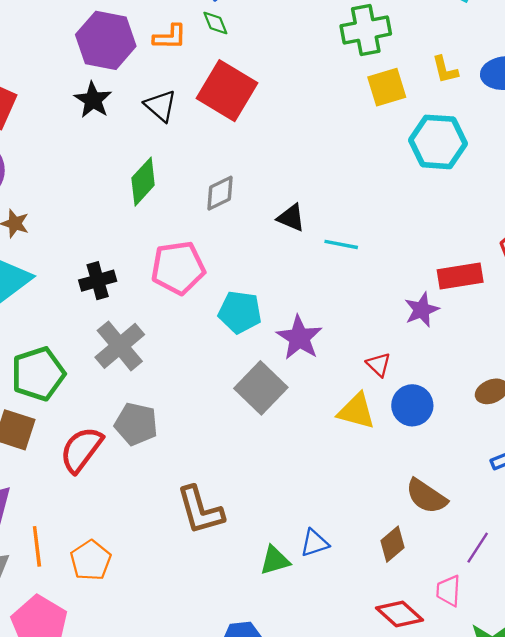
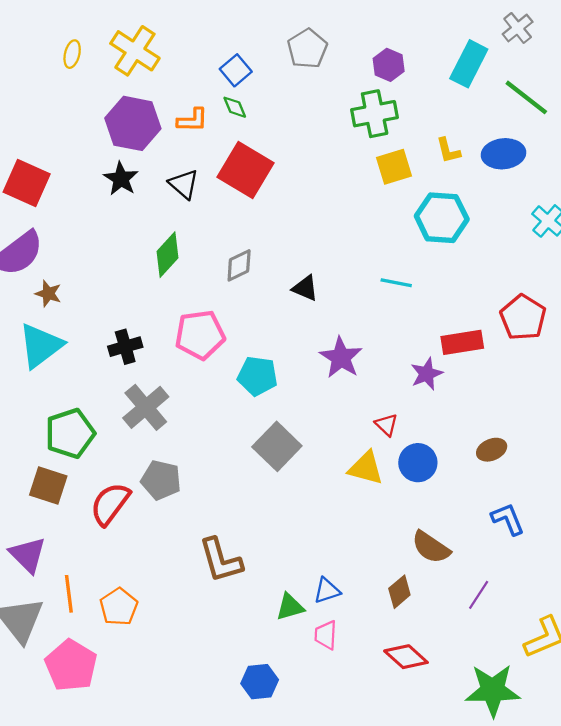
cyan line: (341, 244) -> (396, 283), moved
purple star: (299, 338) -> (341, 358), moved
pink trapezoid: (448, 591) -> (326, 635), moved

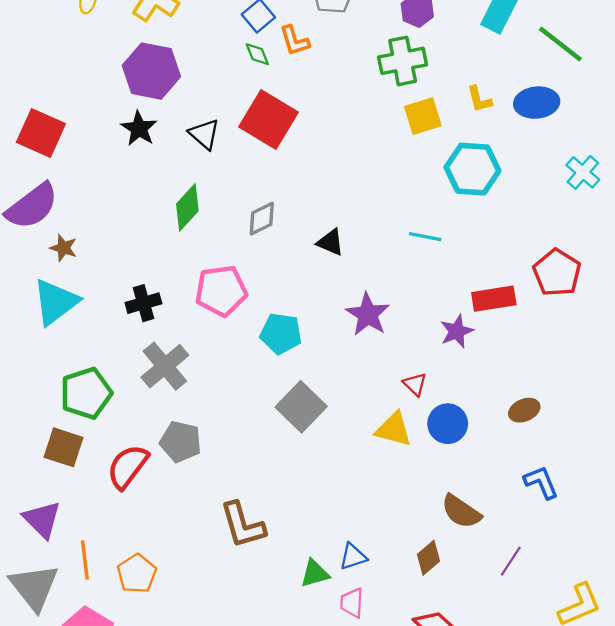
orange L-shape: (192, 120) -> (294, 41), moved, turned 72

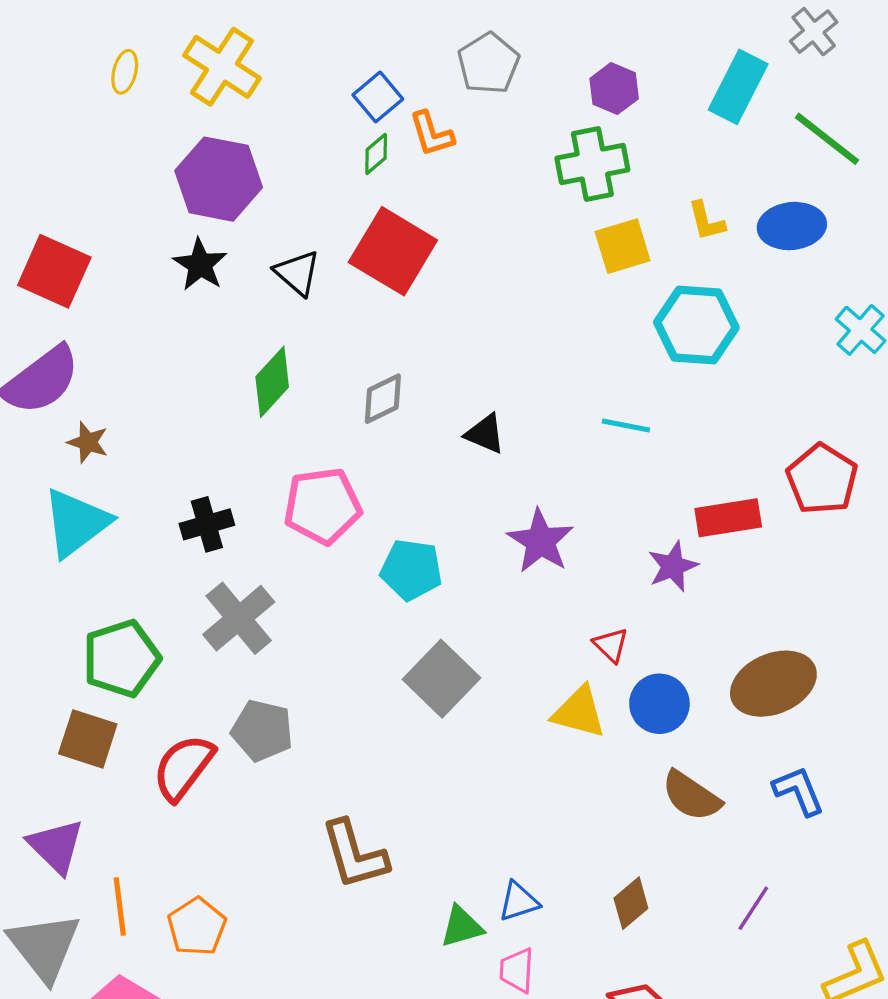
green diamond: (257, 54) -> (376, 154), turned 72
brown ellipse: (524, 410) -> (773, 684), size x1.8
brown semicircle: (461, 512) -> (691, 796), moved

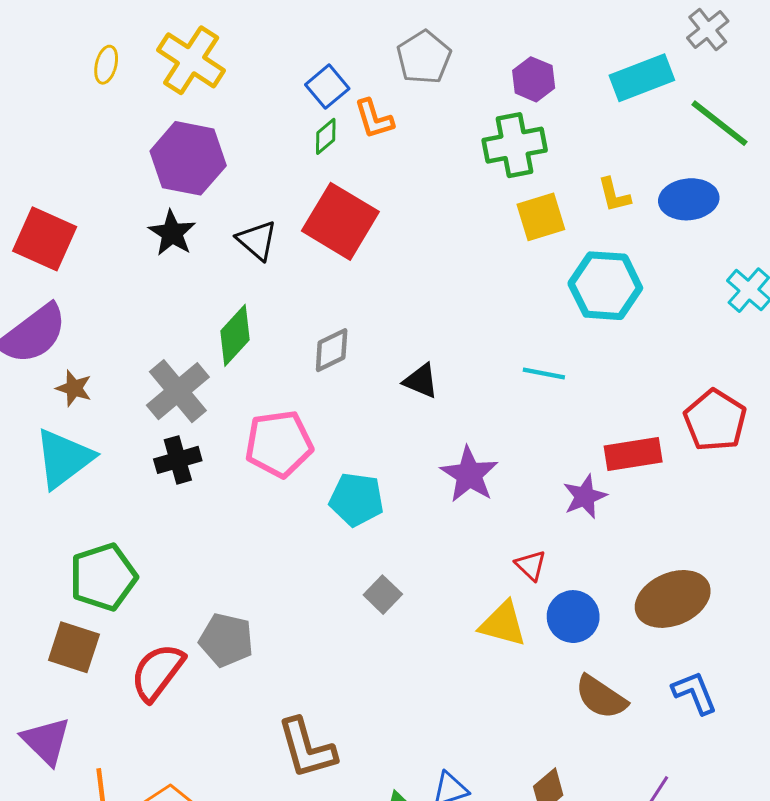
cyan rectangle: (738, 87) -> (642, 78), turned 42
gray cross: (239, 618) -> (178, 391), moved
gray square: (442, 679) -> (383, 595), size x0.6

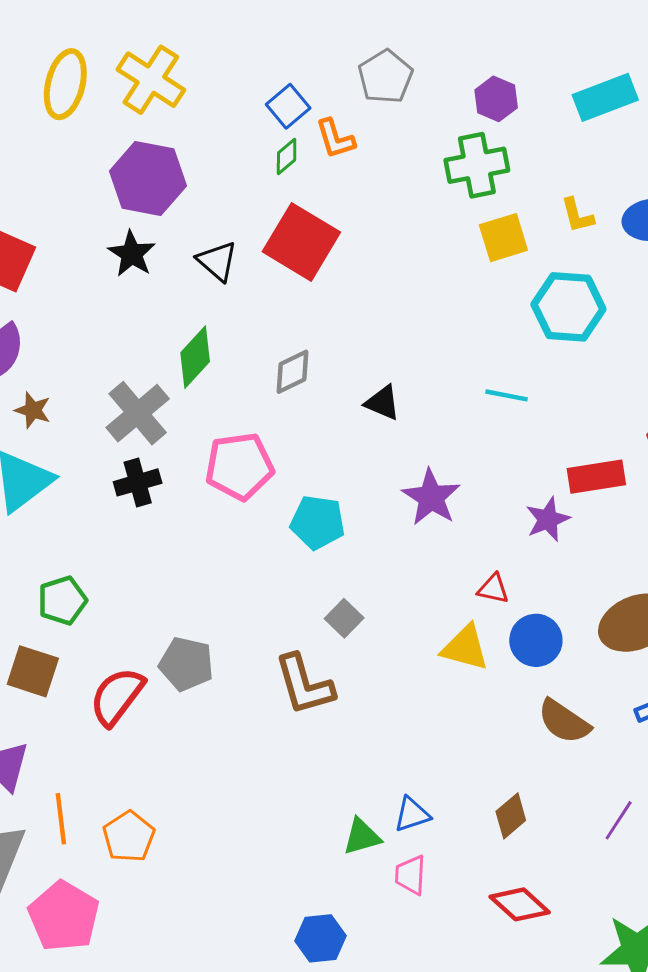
yellow ellipse: (106, 65) -> (65, 84), size x1.8
red triangle: (531, 565) -> (493, 589), turned -32
green pentagon: (103, 577) -> (62, 600), size x0.7
brown L-shape: (307, 748) -> (304, 685), moved

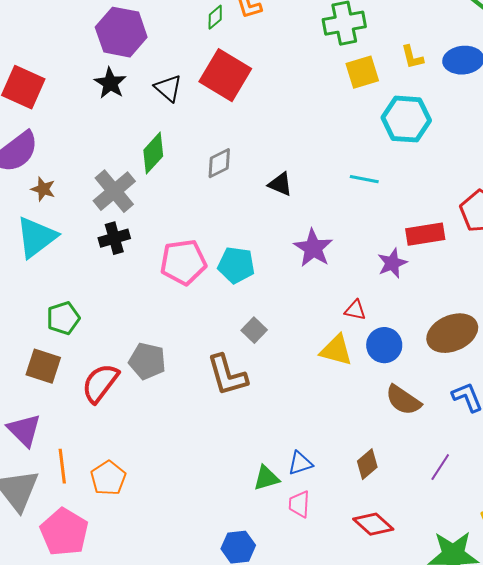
pink pentagon: (239, 466) -> (183, 262), moved

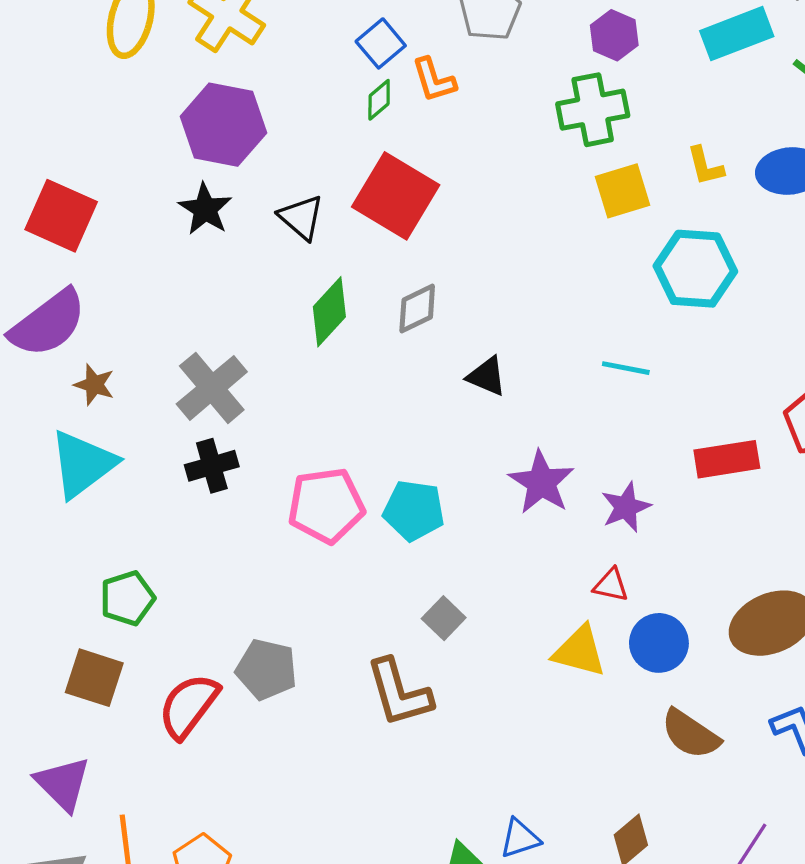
green diamond: (153, 153) -> (329, 312), moved
gray diamond: (219, 163) -> (417, 308), moved
purple star: (392, 263) -> (626, 507), moved

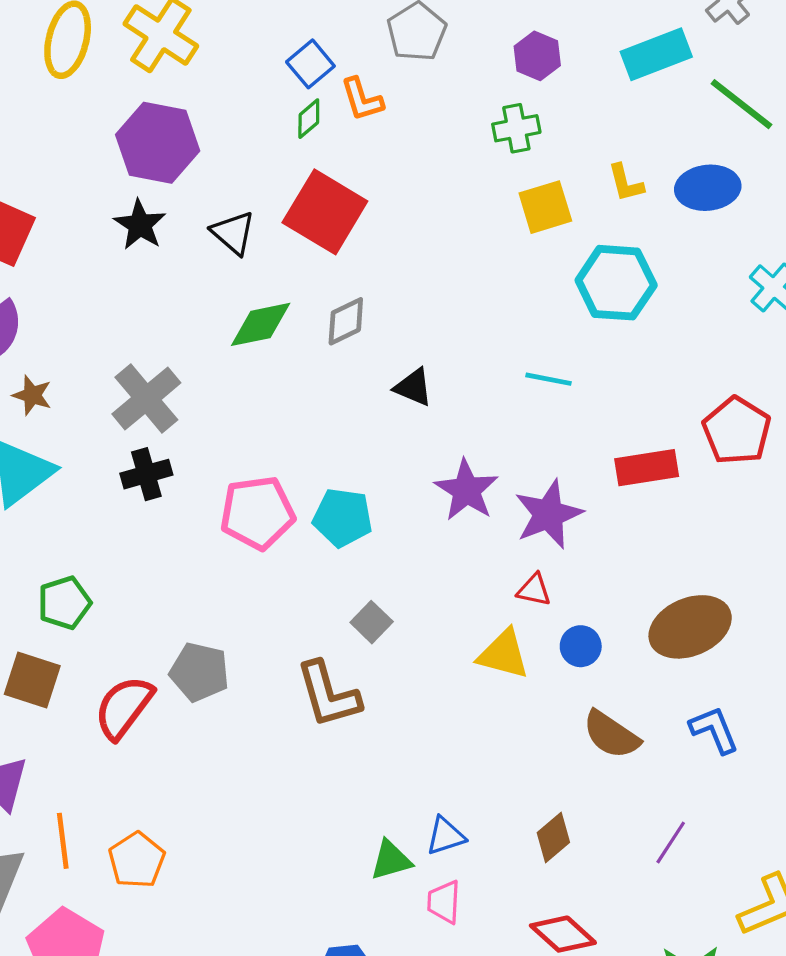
green cross: (593, 110) -> (516, 128), size x0.7
green diamond: (329, 312) -> (261, 324), turned 36
purple star: (626, 507) -> (548, 514), size x1.4
blue circle: (659, 643) -> (581, 646), size x0.7

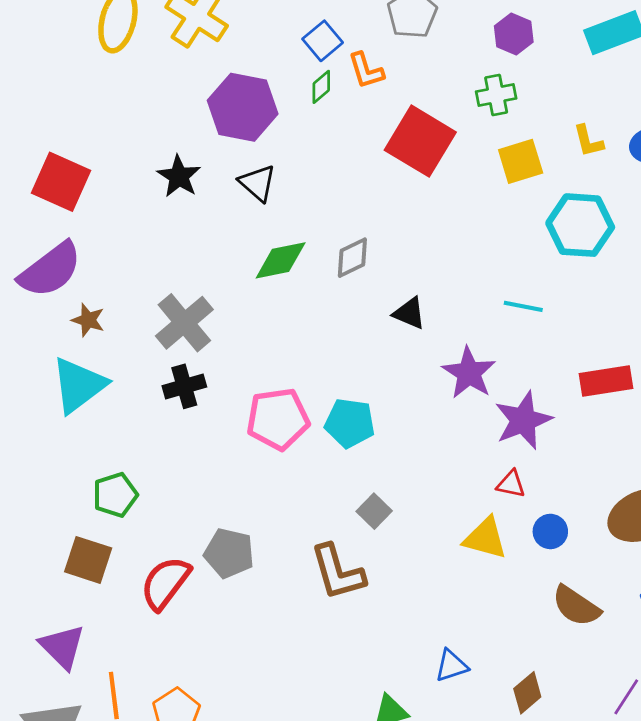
purple hexagon: (158, 143) -> (243, 107), moved
red square: (325, 212) -> (420, 141), moved
purple star: (466, 490) -> (469, 373), moved
blue triangle: (446, 836) -> (451, 666), moved

